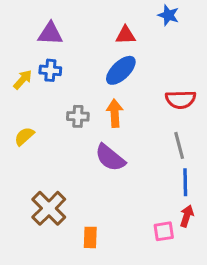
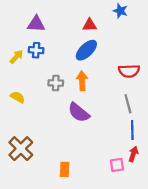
yellow semicircle: (24, 136) -> (17, 97), turned 72
brown cross: (49, 208) -> (21, 149), moved

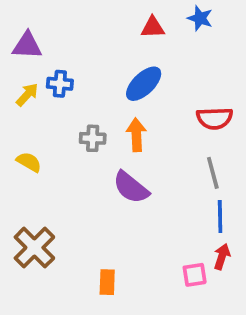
purple triangle: (36, 24) -> (27, 46), moved
red triangle: (90, 25) -> (153, 27), moved

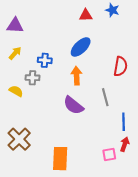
blue cross: (60, 84) -> (45, 60), moved
red semicircle: (215, 118) -> (121, 66), turned -78
gray cross: (93, 138) -> (32, 78), moved
gray line: (213, 173) -> (105, 97), moved
orange rectangle: (107, 282) -> (60, 159), size x1.6

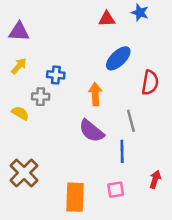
blue ellipse: (81, 47) -> (118, 58), moved
blue line: (124, 122) -> (122, 151), moved
pink square: (109, 155) -> (116, 190), moved

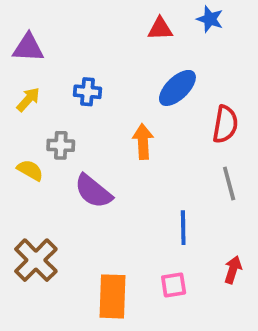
blue cross: (56, 75) -> (88, 92), moved
gray line: (131, 121) -> (229, 184), moved
purple semicircle: (92, 131) -> (93, 191), moved

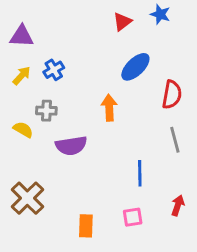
red triangle: (160, 29) -> (122, 22), turned -36
blue cross: (88, 92) -> (54, 70), moved, turned -36
purple semicircle: (93, 191) -> (71, 146), turned -48
orange rectangle: (112, 296) -> (86, 226), size x0.7

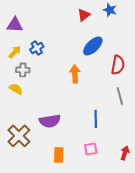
gray cross: (46, 111) -> (23, 70), moved
purple semicircle: (71, 146) -> (50, 121), moved
red arrow: (178, 205) -> (125, 153), moved

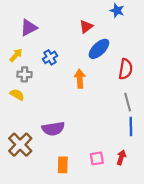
red triangle: (84, 15) -> (86, 27), moved
purple triangle: (15, 25) -> (29, 28), moved, turned -30
blue cross: (37, 48) -> (50, 57), moved
blue line: (96, 119) -> (131, 127), moved
red arrow: (125, 153) -> (121, 157), moved

